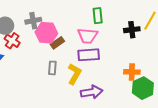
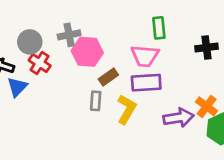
brown rectangle: (57, 43) -> (108, 77), moved
orange cross: (132, 72) -> (207, 106), turned 35
purple arrow: (92, 92) -> (178, 118), moved

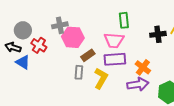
gray circle: (30, 42) -> (23, 30), moved
blue triangle: (17, 87) -> (23, 62), turned -42
orange cross: (207, 106) -> (143, 67), moved

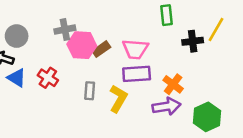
green rectangle: (124, 20) -> (167, 15), moved
red cross: (39, 45) -> (48, 78), moved
brown rectangle: (88, 55) -> (101, 49), moved

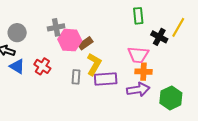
black cross: (193, 41) -> (159, 37), turned 35
pink trapezoid: (135, 49) -> (138, 55), moved
purple rectangle: (137, 74) -> (106, 79), moved
orange cross: (173, 84) -> (143, 72), turned -35
yellow L-shape: (118, 99) -> (94, 64), moved

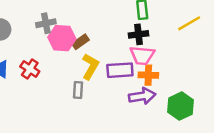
yellow line: (178, 27) -> (189, 23), turned 30
black cross: (159, 37) -> (138, 34), moved, turned -35
gray rectangle: (76, 77) -> (78, 90), moved
purple rectangle: (106, 79) -> (120, 70), moved

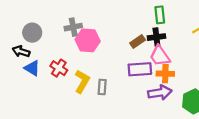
brown rectangle: (80, 42) -> (138, 41), moved
pink trapezoid: (142, 55) -> (160, 56), turned 50
yellow L-shape: (90, 66) -> (82, 81), moved

